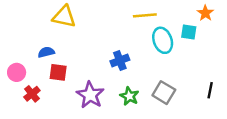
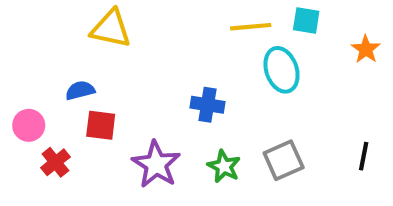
orange star: (205, 13) -> (366, 49), moved
cyan square: (189, 32) -> (306, 21), moved
blue cross: (120, 61) -> (208, 105), turned 30
gray square: (164, 93) -> (284, 160), turned 35

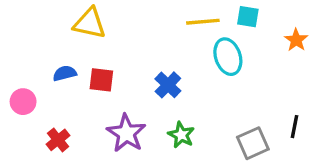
blue cross: (208, 105) -> (168, 85), turned 35
red square: (101, 125) -> (101, 80), moved
gray square: (284, 160) -> (253, 143), moved
red cross: (55, 162) -> (58, 140), moved

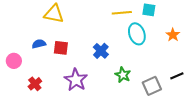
orange star: (296, 40) -> (173, 35), moved
black line: (294, 127) -> (177, 76), turned 56
green star: (181, 135) -> (123, 75), moved

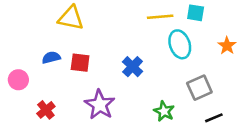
green star: (123, 75) -> (164, 111), moved
black line: (177, 76) -> (214, 118), moved
gray square: (152, 86) -> (199, 88), moved

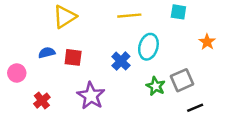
yellow line: (160, 17) -> (129, 16), moved
yellow triangle: (71, 18) -> (65, 17), turned -45
cyan ellipse: (180, 44) -> (148, 47), moved, turned 35
green star: (164, 111) -> (156, 86), moved

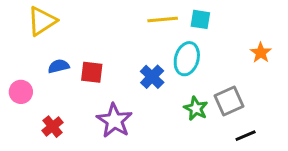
cyan square: (178, 12) -> (200, 19), moved
yellow triangle: (65, 17) -> (42, 21), moved

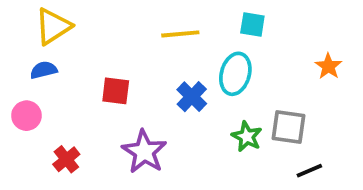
yellow line: (163, 19) -> (180, 34), moved
blue semicircle: (59, 66) -> (44, 70), moved
gray square: (229, 101) -> (289, 127), turned 32

